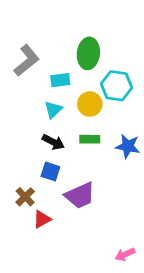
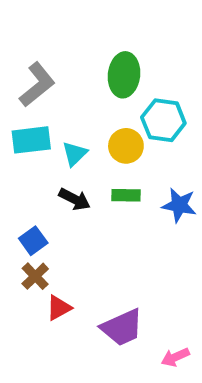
cyan rectangle: (60, 80) -> (31, 140), moved, size x1.4
blue square: (50, 172) -> (33, 241), moved, turned 36
purple trapezoid: (80, 195) -> (122, 328), moved

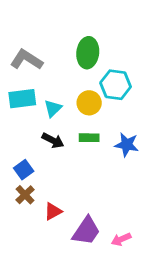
gray L-shape: (37, 85) -> (26, 60), turned -108
red triangle: (59, 308) -> (53, 211), moved
purple trapezoid: (122, 328) -> (86, 231), turned -32
pink arrow: (175, 357) -> (121, 239), moved

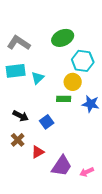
green ellipse: (88, 53) -> (63, 38), turned 60
yellow circle: (89, 103) -> (73, 82), moved
black arrow: (53, 140) -> (21, 116), moved
blue square: (24, 170) -> (47, 122), moved

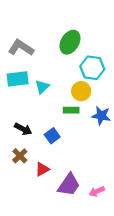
green ellipse: (63, 38) -> (70, 42), turned -35

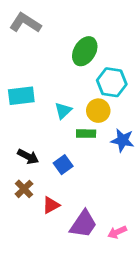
gray L-shape: (21, 48) -> (25, 23), moved
cyan triangle: (42, 87) -> (63, 111), moved

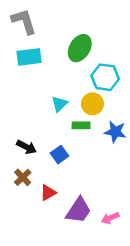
gray L-shape: (25, 23) -> (24, 21), turned 40
cyan rectangle: (21, 96) -> (29, 57), moved

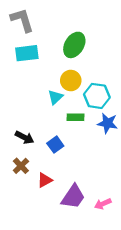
cyan hexagon: (105, 77) -> (97, 96), moved
yellow circle: (92, 104) -> (71, 80), moved

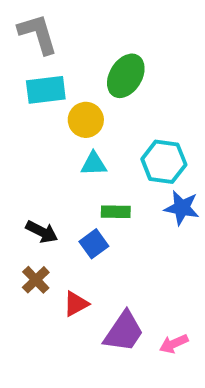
yellow circle: (71, 80) -> (86, 120), moved
cyan triangle: (55, 97) -> (94, 164), turned 42
green rectangle: (75, 117) -> (116, 212), moved

